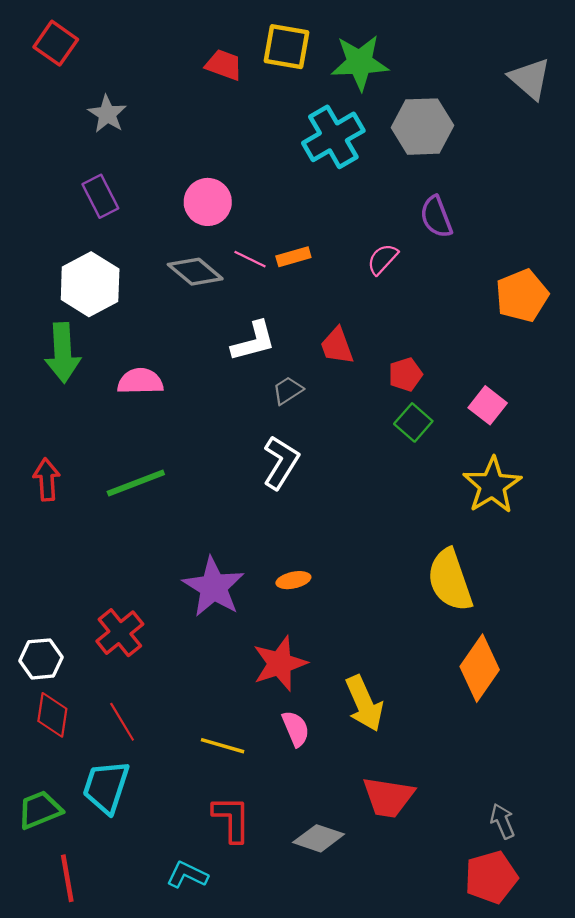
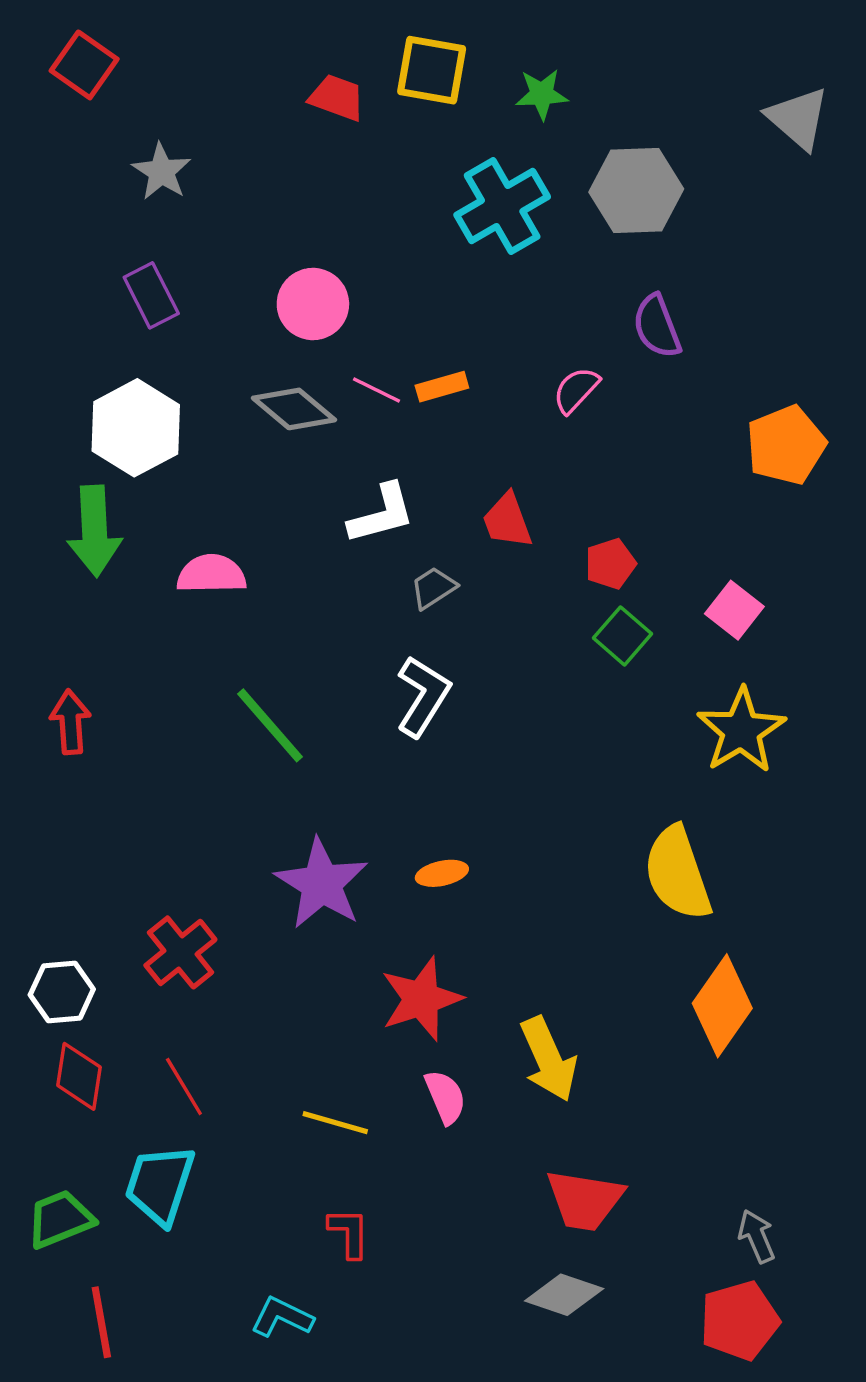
green star: (360, 63) -> (542, 94), size x0.6
green line: (136, 483) -> (270, 725), moved, turned 70
red L-shape: (232, 819) -> (349, 1233), size x0.7
gray diamond: (319, 838) -> (564, 1295), moved

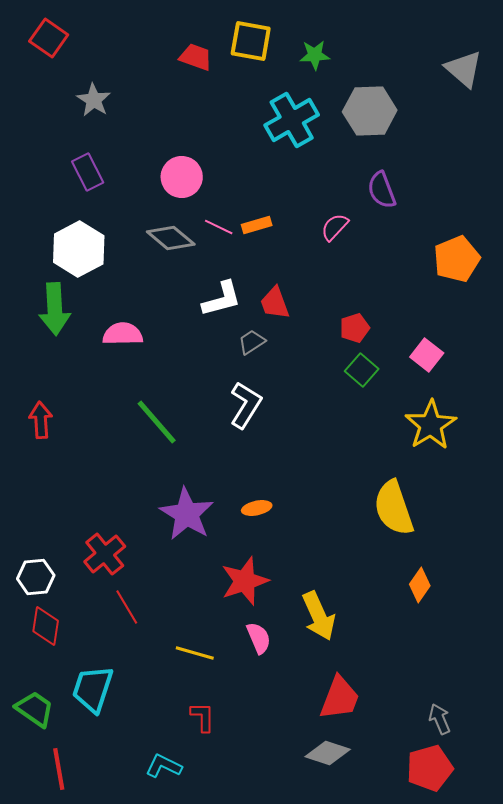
red trapezoid: (507, 521) -> (275, 303), moved
orange diamond: (722, 1006) -> (420, 585), size x0.6
red line: (184, 1087) -> (127, 607), moved
red trapezoid: (585, 1200) -> (340, 698), turned -78
green trapezoid: (60, 1219) -> (35, 709), turned 57

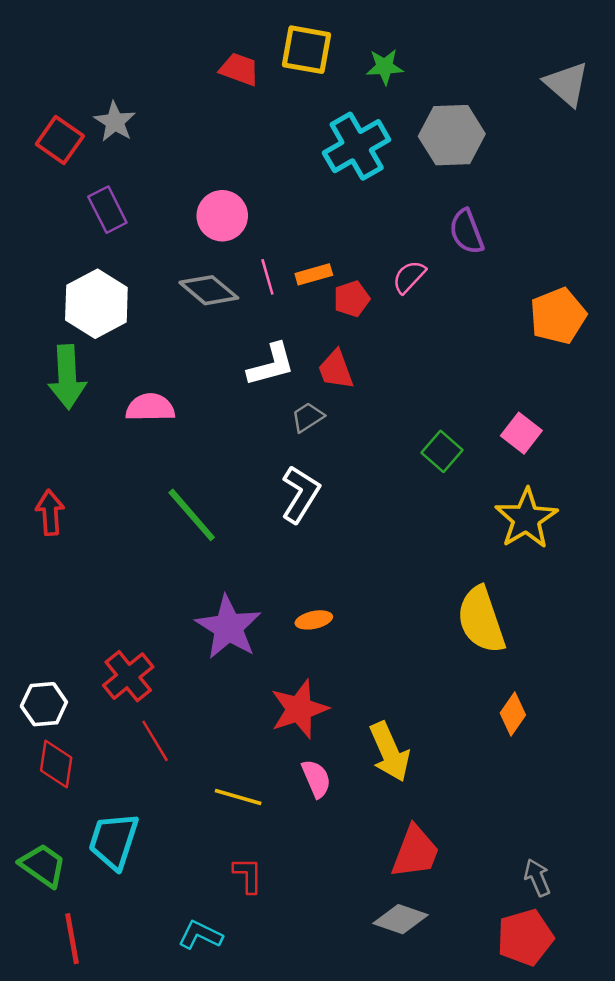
red square: (49, 38) -> (60, 140), moved
pink line: (219, 227) -> (267, 277), turned 48
red pentagon: (355, 328) -> (352, 299), moved

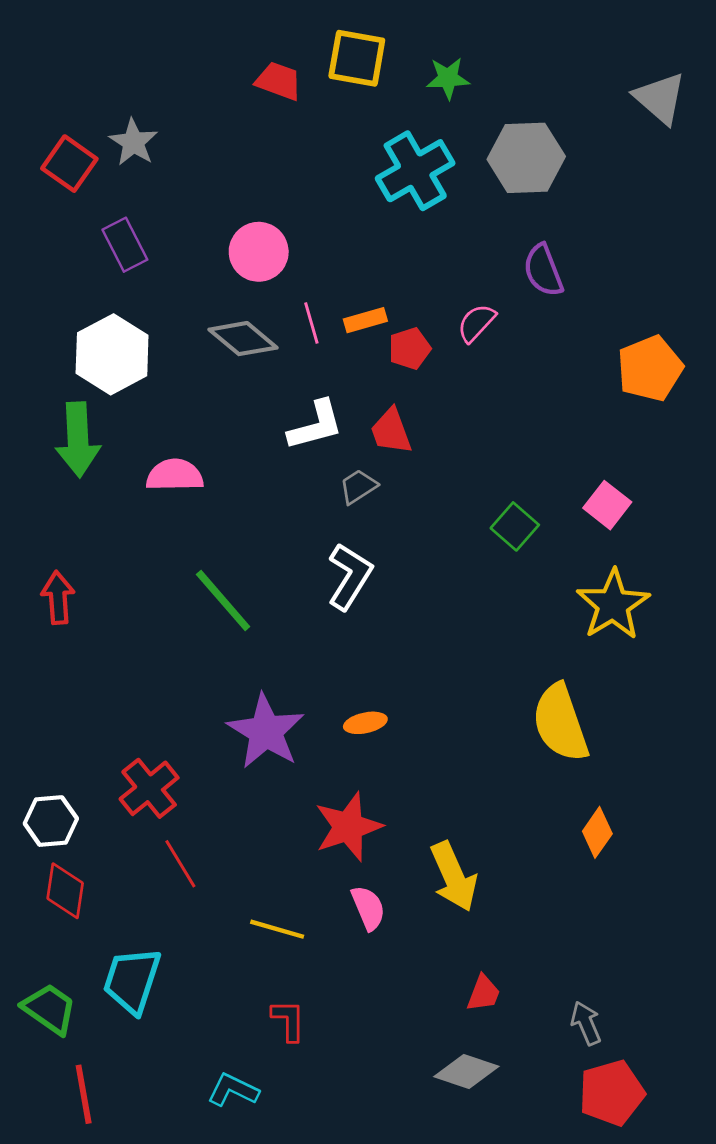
red trapezoid: (415, 852) -> (483, 993), size x0.6
gray arrow: (537, 878) -> (586, 1023), moved

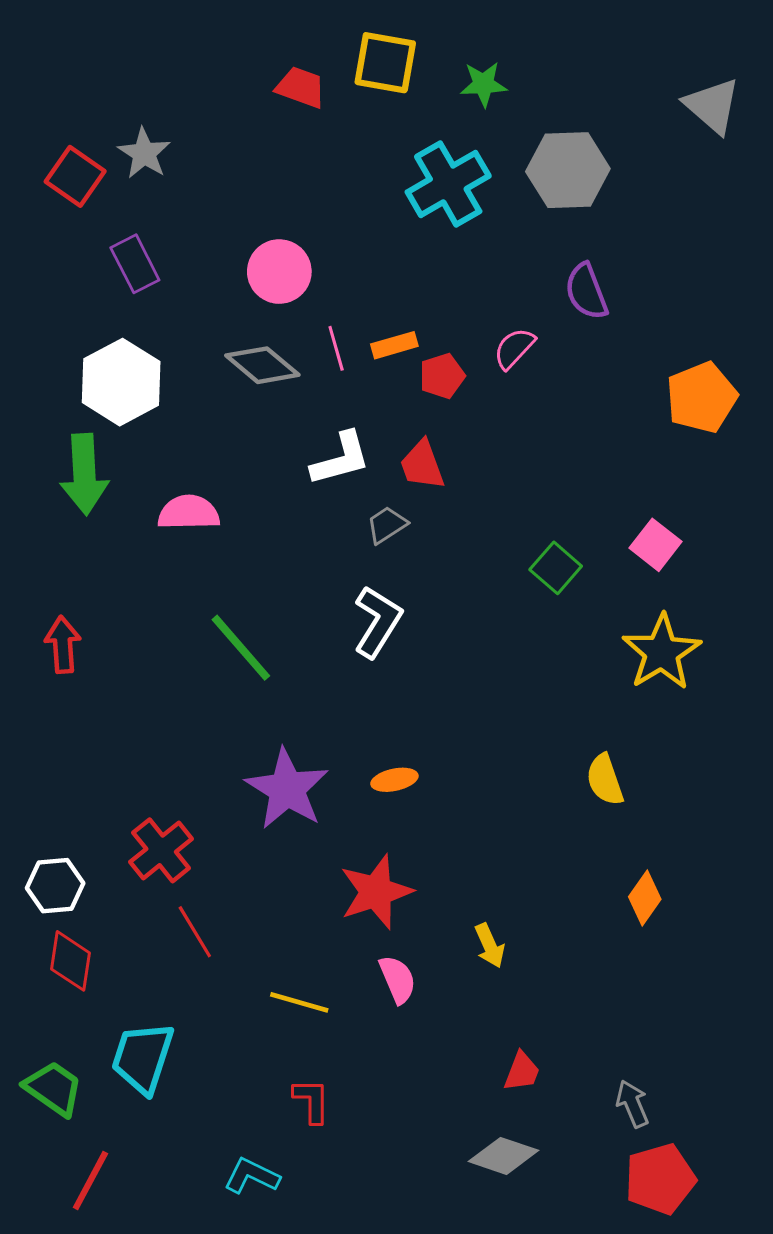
yellow semicircle: (560, 723) -> (605, 780), size x0.6
yellow arrow: (454, 877) -> (490, 946), size x0.6
red line: (84, 1094) -> (90, 1181), turned 38

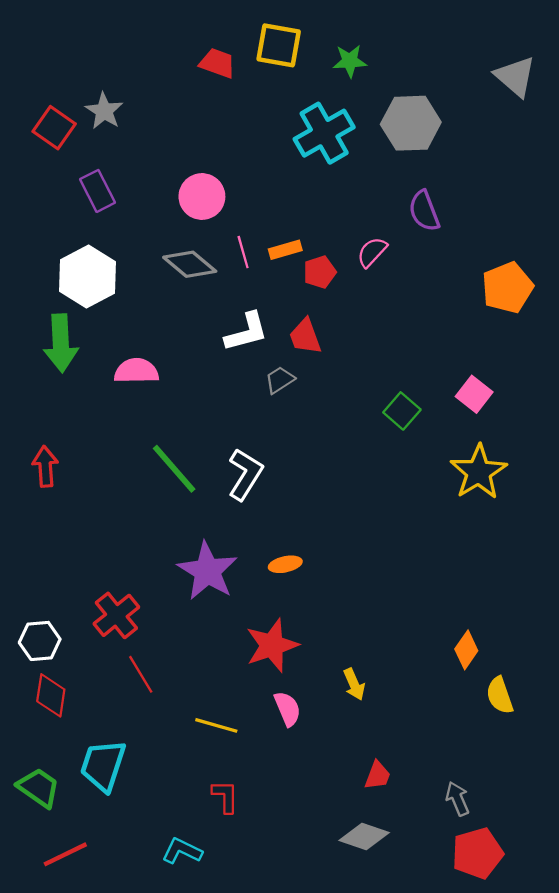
white L-shape: (378, 622) -> (245, 474), moved
yellow semicircle: (605, 780) -> (500, 695), moved
red line: (90, 1181) -> (65, 854), turned 36

